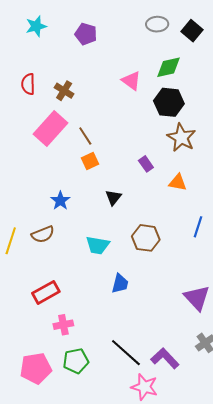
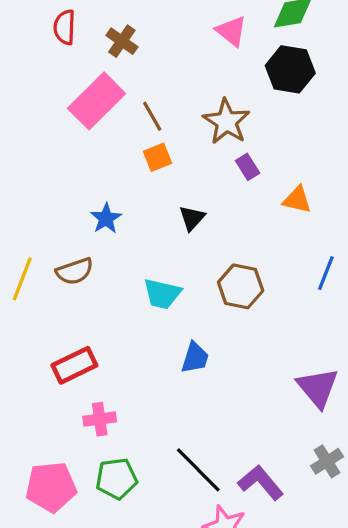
brown star: (181, 138) -> (226, 122), moved

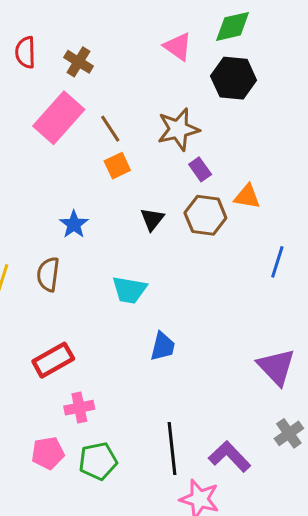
brown star: (226, 122) -> (178, 129), turned 30
brown semicircle: (75, 271) -> (48, 274), turned 120
brown hexagon: (241, 286) -> (205, 215), moved
black line: (198, 470) -> (172, 448), turned 42
pink pentagon: (51, 487) -> (48, 453), moved, size x0.7

